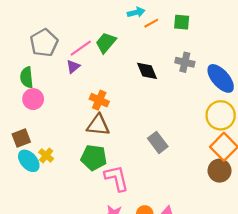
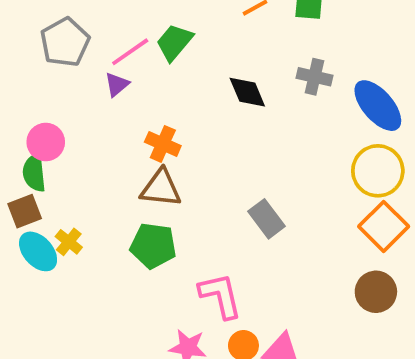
green semicircle: (27, 77) -> (34, 173), moved
brown circle: (220, 171) -> (376, 292), moved
pink L-shape: (117, 178) -> (220, 296), moved

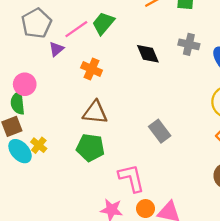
purple triangle: (117, 84) -> (56, 49), moved
orange cross: (163, 144) -> (92, 69), moved

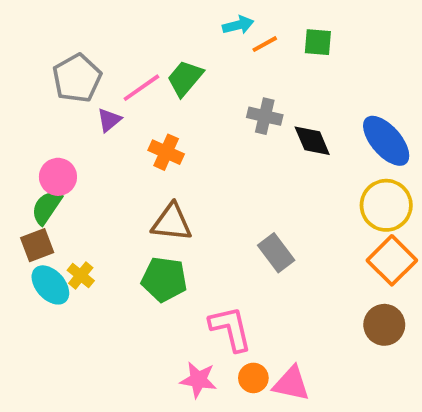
gray cross: (189, 44) -> (265, 116), moved
black diamond: (148, 54) -> (312, 141), moved
green semicircle: (18, 103) -> (47, 207), turned 40

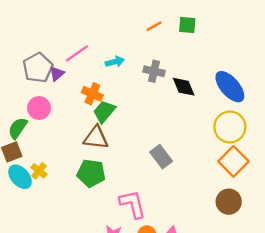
cyan arrow: (238, 25) -> (115, 62), moved
gray pentagon: (77, 78) -> (38, 68), moved
green trapezoid: (185, 78) -> (104, 112), moved
pink circle: (58, 177) -> (39, 108), moved

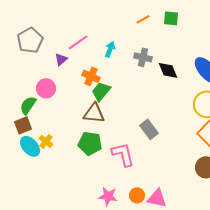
cyan arrow: (115, 62) -> (110, 49), turned -56
gray pentagon: (38, 68) -> (30, 40), moved
pink L-shape: (133, 204) -> (123, 154), moved

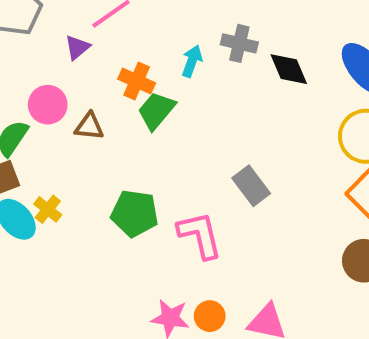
cyan arrow: (110, 49) -> (192, 61), moved
brown triangle: (94, 113) -> (89, 126), moved, size x0.7
orange circle: (137, 195) -> (210, 316), moved

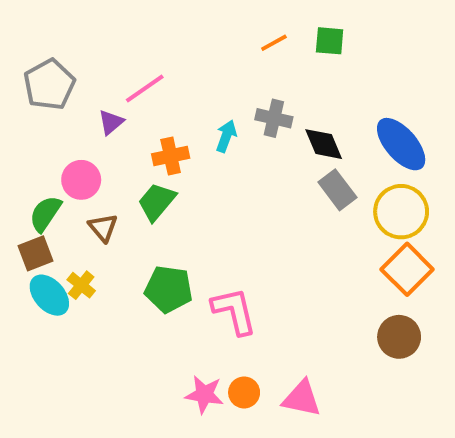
orange cross: (137, 81) -> (171, 156), turned -36
green trapezoid: (156, 111) -> (157, 202), moved
brown triangle: (89, 126) -> (103, 228), moved, turned 44
gray rectangle: (251, 186) -> (337, 190), moved

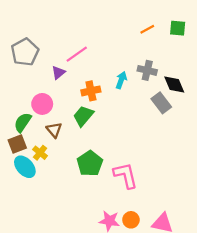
gray rectangle: (337, 190) -> (161, 103), moved
yellow cross: (81, 285) -> (40, 153), moved
green pentagon: (169, 289) -> (90, 164), turned 30

